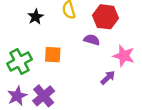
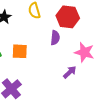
purple semicircle: (92, 40) -> (55, 38), turned 80

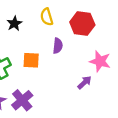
purple semicircle: (55, 38) -> (58, 46), moved

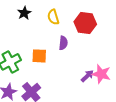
black star: (14, 24) -> (24, 13), moved
pink star: (100, 61) -> (101, 74), moved

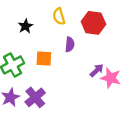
black star: (24, 13) -> (26, 26), moved
purple arrow: (87, 76) -> (97, 70), moved

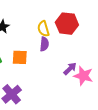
yellow semicircle: (59, 16) -> (43, 29), moved

